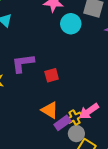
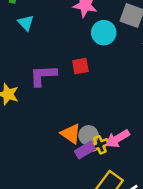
red square: (52, 75) -> (80, 66), moved
gray circle: (76, 134) -> (89, 135), moved

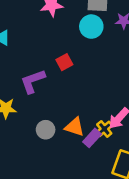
cyan circle: (104, 33) -> (91, 27), moved
gray circle: (89, 135) -> (46, 130), moved

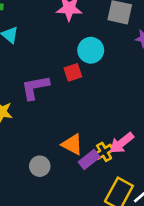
cyan circle: (91, 27) -> (91, 50), moved
gray circle: (46, 130) -> (40, 166), moved

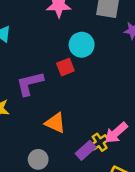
orange triangle: (72, 144) -> (55, 123), moved

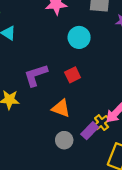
red square: (65, 67) -> (73, 75), moved
gray circle: (38, 159) -> (64, 140), moved

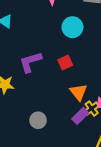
orange triangle: (61, 108) -> (78, 92), moved, turned 30
gray circle: (64, 140) -> (38, 120), moved

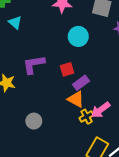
orange triangle: (78, 92) -> (76, 99), turned -30
purple rectangle: (80, 116) -> (81, 83), moved

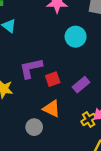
red square: (67, 69) -> (53, 79), moved
orange triangle: (76, 99) -> (52, 109), moved

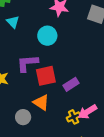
cyan circle: (76, 37) -> (47, 36), moved
red square: (53, 79) -> (46, 76), size x1.5

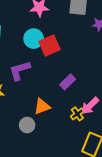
red square: (46, 76) -> (49, 45), moved
orange triangle: (41, 102) -> (42, 106), turned -42

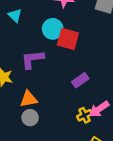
red square: (49, 45) -> (68, 39), turned 30
orange triangle: (42, 106) -> (29, 99), moved

